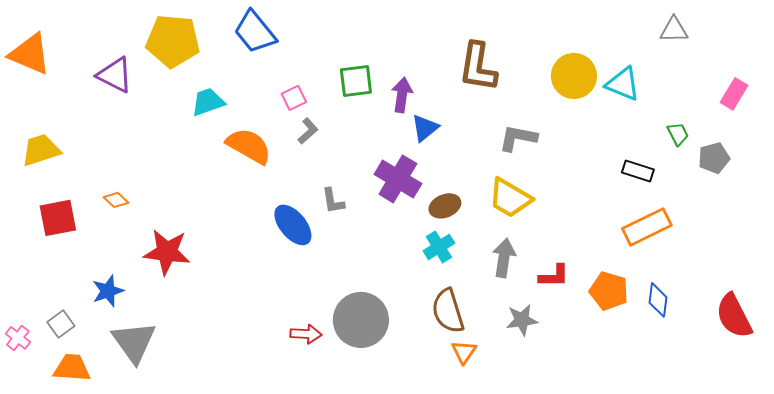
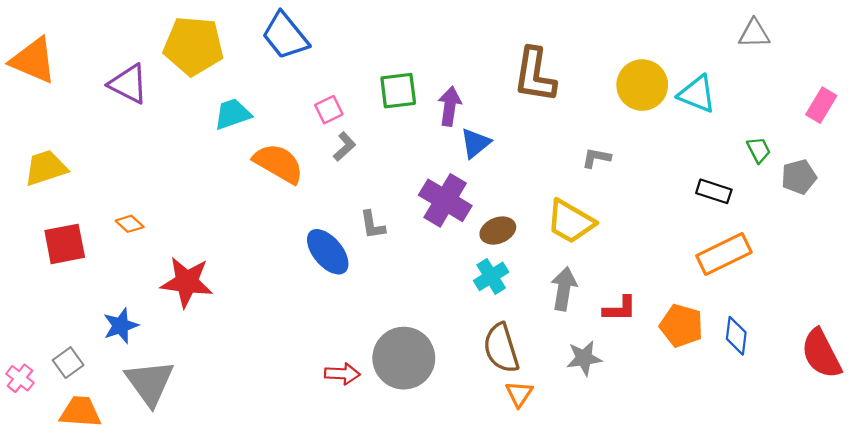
gray L-shape: (518, 138) -> (596, 158), moved, size x0.7

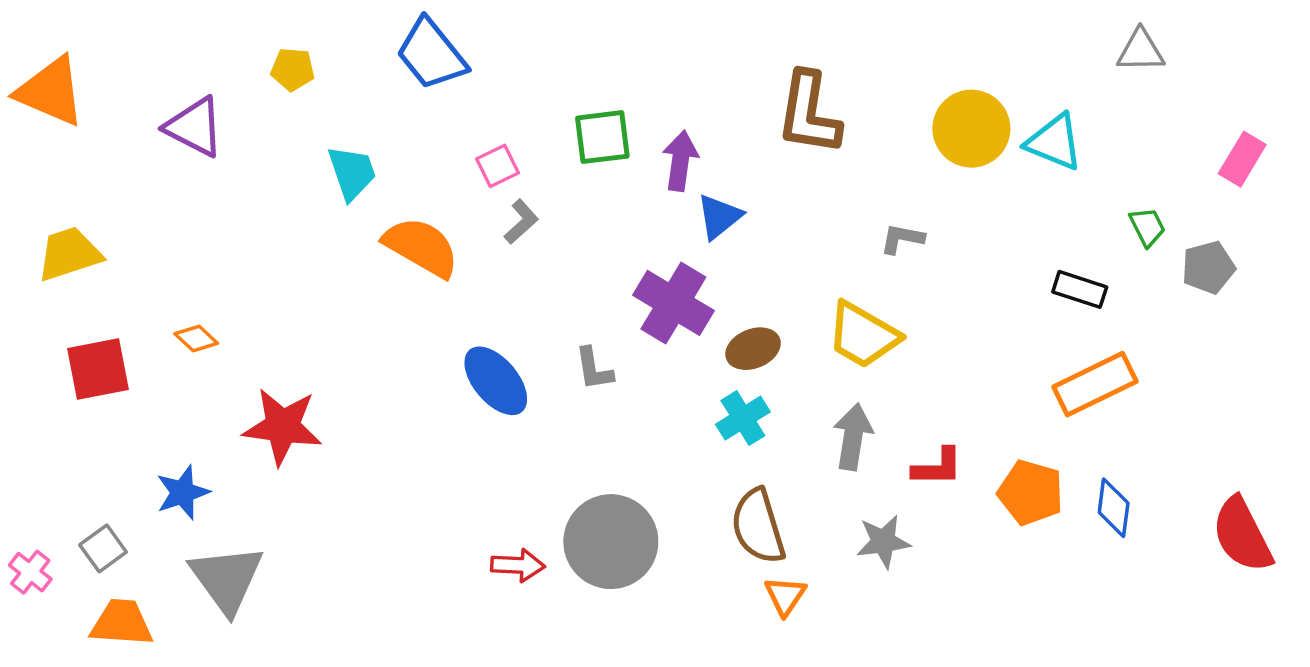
yellow pentagon: (193, 46) -> (293, 69), size x0.5
cyan trapezoid: (233, 114) -> (352, 173), turned 90
gray L-shape: (372, 225) -> (594, 369), moved

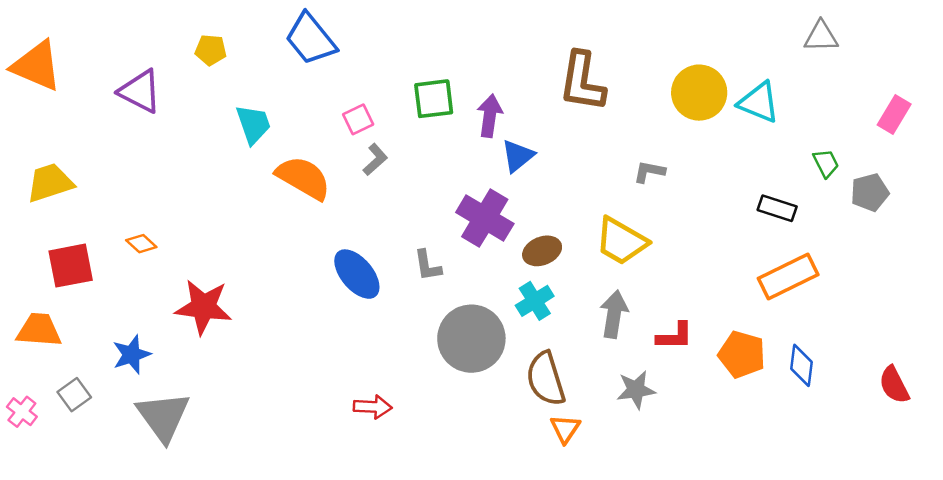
red semicircle: (1242, 535) -> (894, 385), size x0.7
gray circle: (611, 542) -> (471, 339), moved
orange trapezoid: (122, 623) -> (39, 330), moved

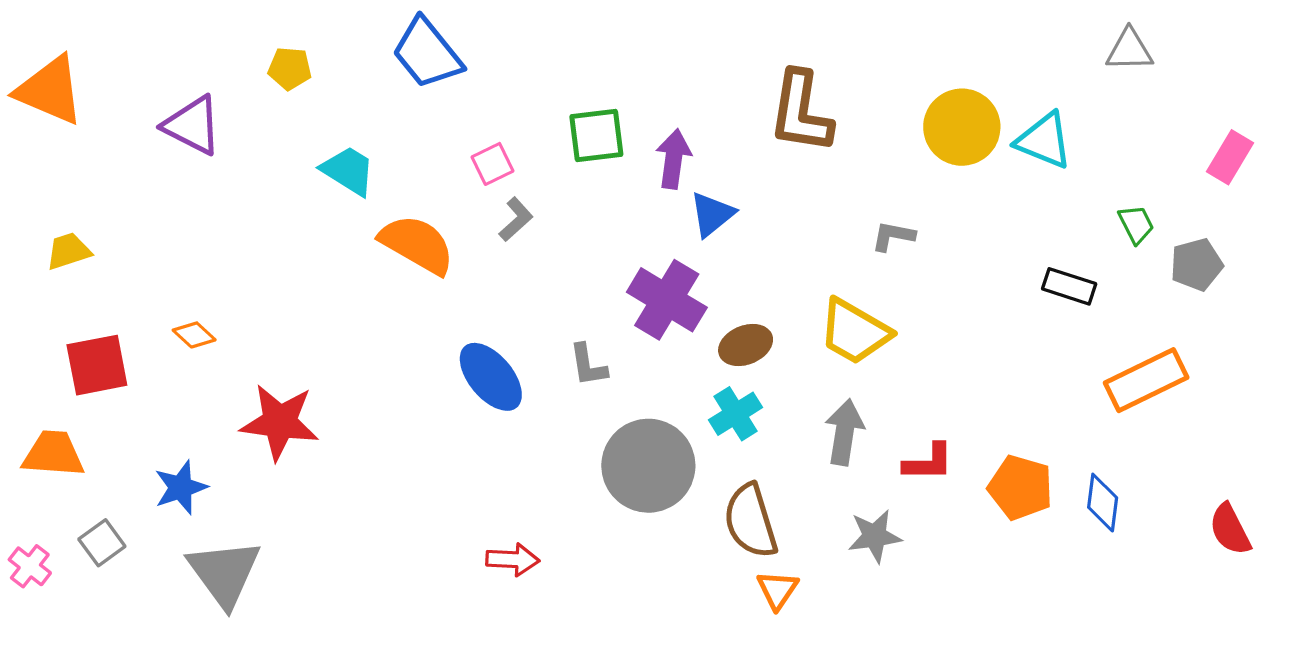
cyan trapezoid: (253, 124) -> (348, 171), turned -39
yellow trapezoid: (50, 183) -> (68, 251), size x0.7
orange rectangle: (788, 276) -> (1146, 380), moved

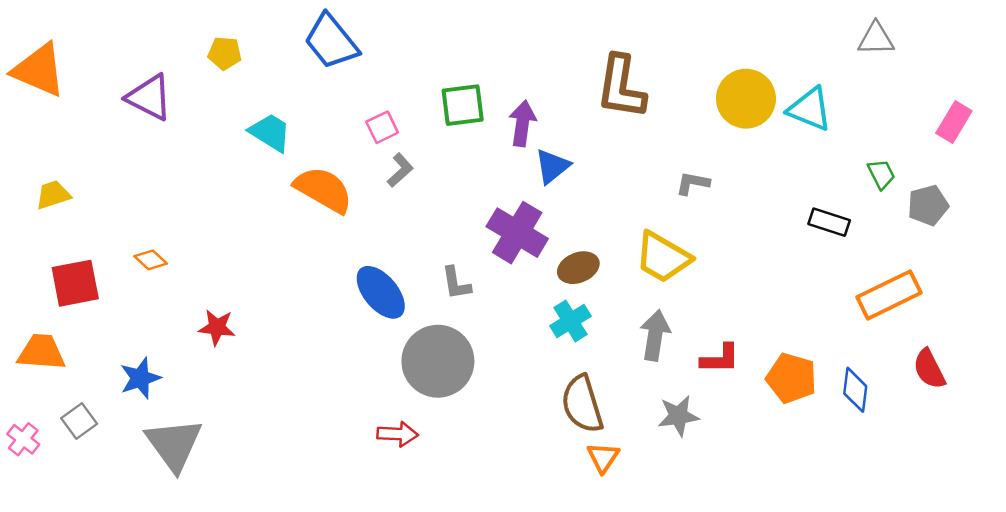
red star: (280, 422) -> (217, 327), size x0.6
gray circle: (648, 466) -> (438, 361), moved
red semicircle: (1230, 529) -> (929, 369), moved

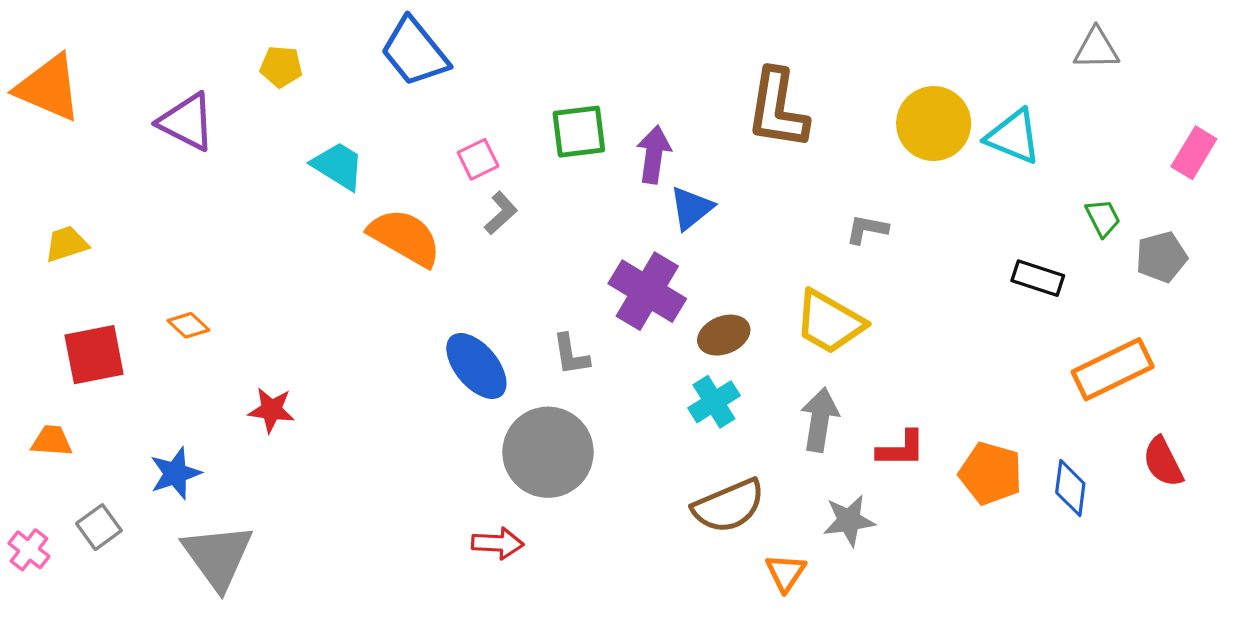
orange trapezoid: (41, 352) -> (52, 441), size x0.7
brown semicircle: (582, 404) -> (729, 506), turned -96
orange triangle: (603, 457) -> (786, 573), moved

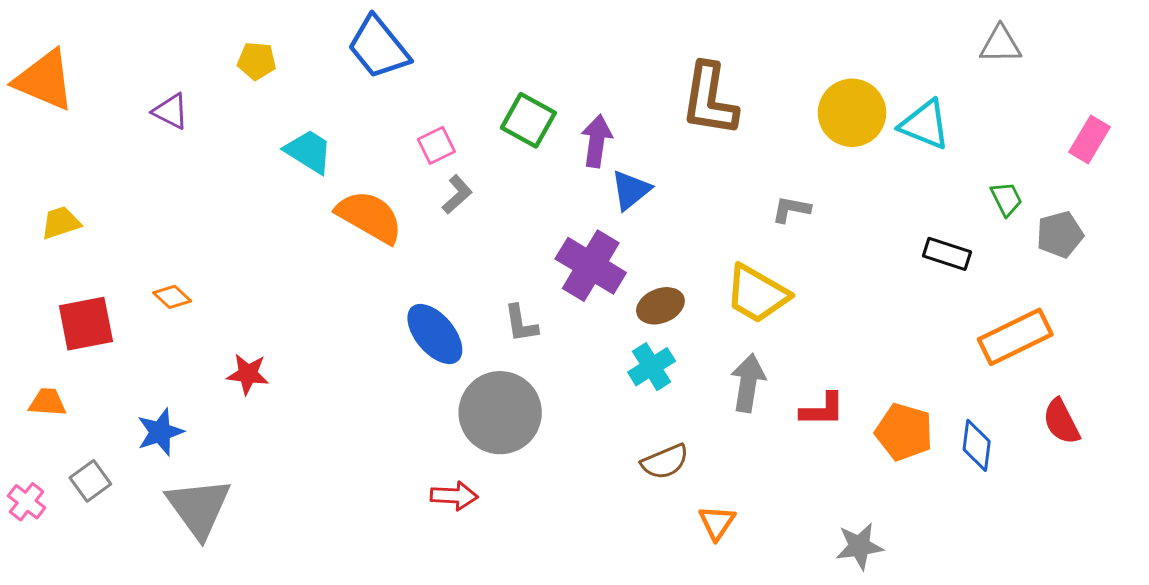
purple triangle: (187, 122) -> (171, 111), size x0.7
green square: (579, 132) -> (528, 120), turned 36
brown semicircle: (729, 506) -> (665, 462), size x0.7
gray star: (849, 521) -> (859, 546), moved

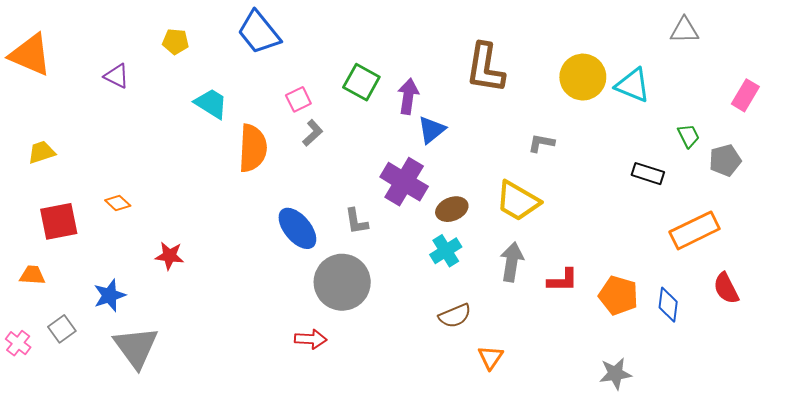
orange semicircle: (370, 217) -> (253, 148), turned 63
gray star: (859, 546) -> (615, 374), moved

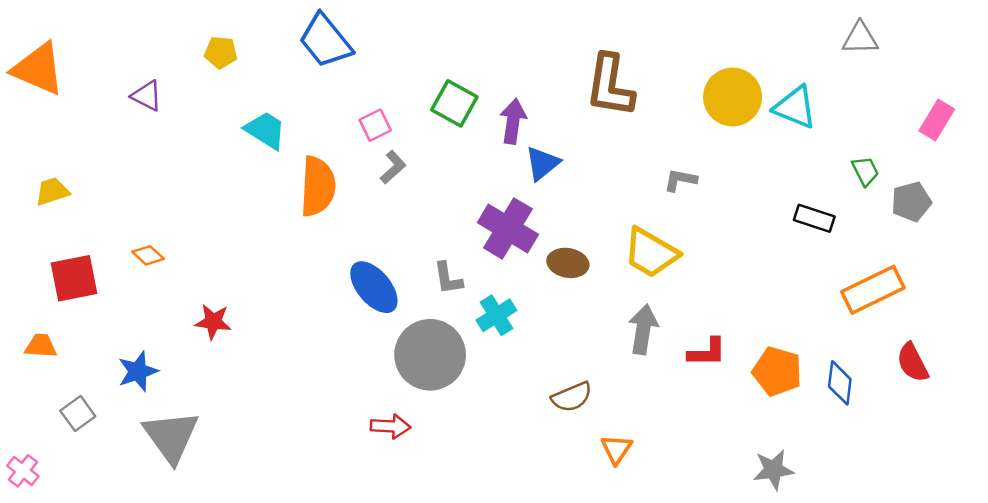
brown ellipse: (452, 209) -> (568, 263), turned 32
cyan cross: (446, 251) -> (496, 315), moved
pink cross: (18, 343) -> (23, 471), moved

